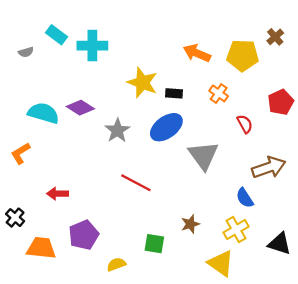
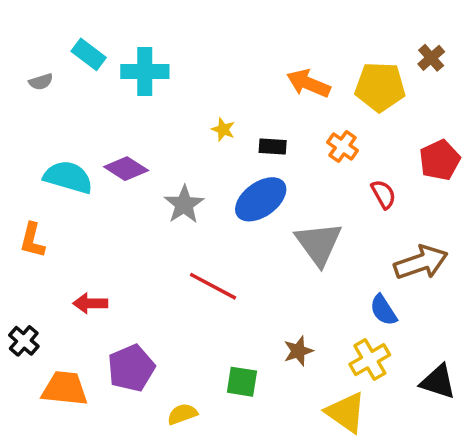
yellow star: (142, 83) -> (223, 129), size x0.5
orange L-shape: (21, 153) -> (32, 240), turned -45

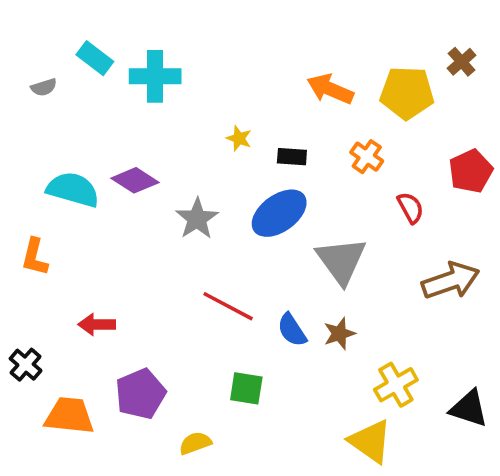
blue semicircle: (383, 310) -> (292, 330), moved
brown star: (298, 351) -> (339, 334), moved
green square: (242, 382) -> (246, 388), moved

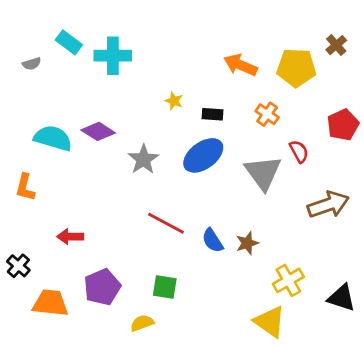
gray triangle: (341, 261) -> (263, 173), moved
green square: (246, 388) -> (165, 287), moved

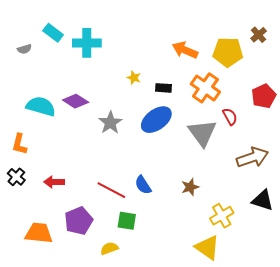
orange cross: (267, 114) -> (205, 88), size x1.6
red line: (166, 223) -> (111, 190), moved
blue semicircle: (213, 241) -> (143, 185), moved
black cross: (18, 266) -> (16, 177), moved
black triangle: (342, 298) -> (263, 200), moved

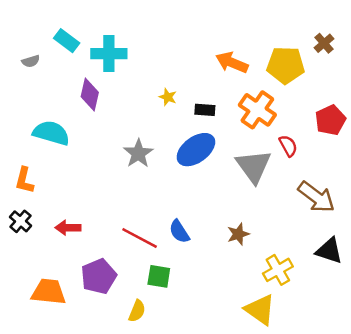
purple diamond: (76, 101) -> (90, 95), moved, turned 70
brown arrow: (252, 157) -> (316, 197), turned 56
yellow semicircle: (109, 248) -> (137, 311), turned 132

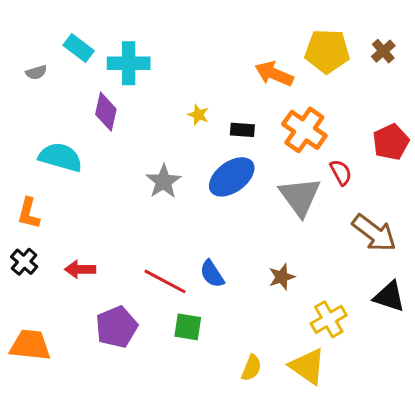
yellow pentagon: (286, 65) -> (327, 51), moved
orange trapezoid: (49, 292) -> (30, 345), moved
yellow semicircle: (137, 311) -> (251, 368), moved

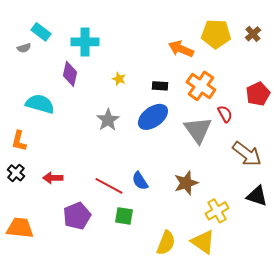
cyan rectangle: (79, 48) -> (41, 32), moved
yellow star: (198, 115) -> (119, 79), moved
brown star: (282, 277) -> (186, 183), size x1.4
yellow semicircle: (251, 368) -> (166, 243), size x1.4

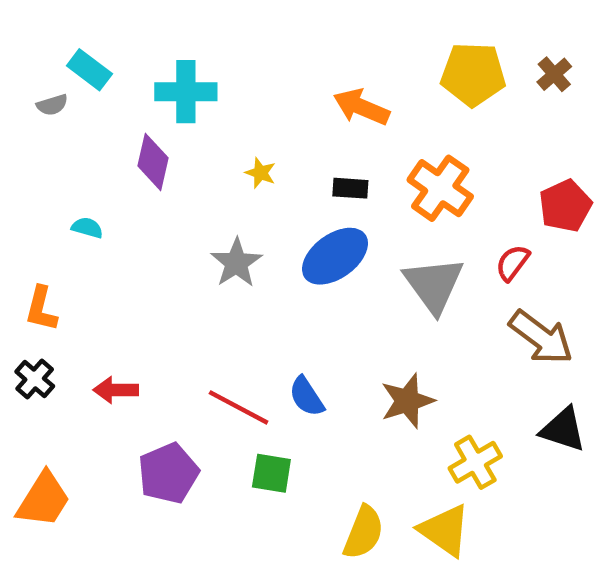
orange arrow: (181, 49) -> (361, 107), moved
cyan semicircle: (40, 104) -> (87, 228), size x0.5
red semicircle: (225, 114) -> (513, 263), moved, turned -114
orange trapezoid: (20, 228) -> (43, 500), turned 116

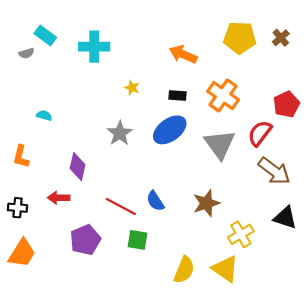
purple diamond: (153, 162) -> (78, 167), moved
red semicircle: (513, 263) -> (260, 133), size x1.4
black cross: (35, 379) -> (18, 208), moved, turned -36

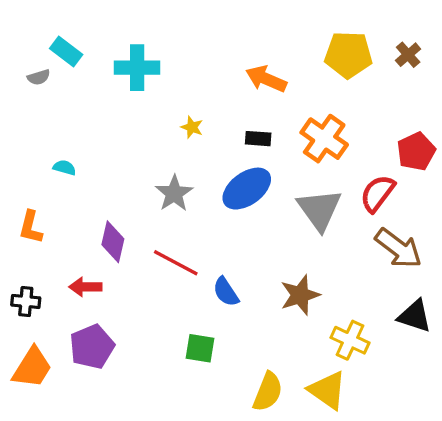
red line: (121, 207) -> (176, 263), moved
yellow cross: (241, 234) -> (350, 340), turned -35
purple pentagon: (85, 240) -> (92, 347), moved

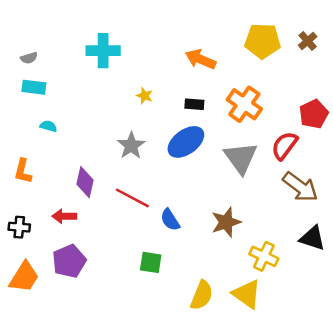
cyan rectangle: (66, 51) -> (34, 87), moved, turned -30

